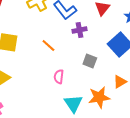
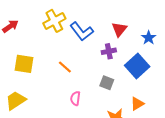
purple cross: (79, 30) -> (109, 51), moved

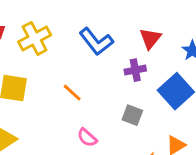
yellow cross: (54, 21) -> (35, 38), moved
pink semicircle: (75, 98) -> (87, 138), turned -56

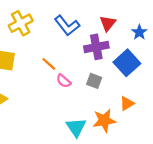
purple cross: (135, 70) -> (96, 47), size x1.5
pink semicircle: (87, 138) -> (64, 81), moved

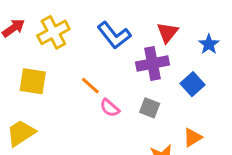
blue square: (127, 63) -> (193, 84), size x0.7

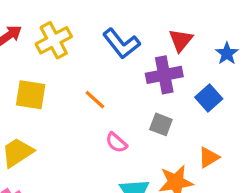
pink semicircle: (110, 108) -> (116, 143), moved

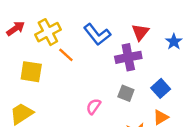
blue square: (209, 98) -> (161, 88), moved
orange line: (95, 100) -> (66, 55), moved
pink semicircle: (116, 143) -> (94, 106), turned 84

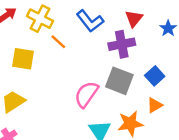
yellow cross: (48, 32) -> (40, 19), turned -35
gray square: (126, 93) -> (119, 81), size x1.6
pink semicircle: (94, 106) -> (86, 94), size x1.6

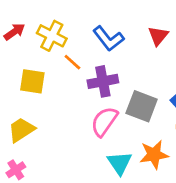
purple cross: (122, 44) -> (103, 81), moved

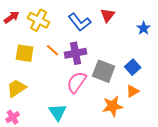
red triangle: (158, 36) -> (108, 15), moved
orange line: (72, 62) -> (53, 50), moved
cyan triangle: (119, 163) -> (58, 112), moved

